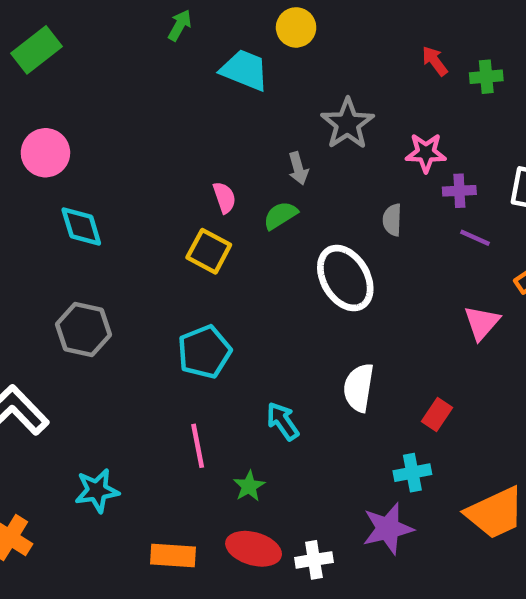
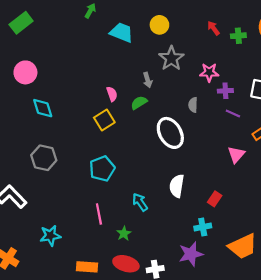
yellow circle: (296, 27) -> (159, 25), moved
yellow square: (209, 251) -> (104, 120), turned 30

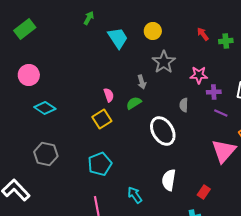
cyan trapezoid: (122, 32) -> (118, 38), turned 35
cyan diamond: (43, 108) -> (45, 108), turned -40
pink triangle: (236, 155) -> (224, 151), size x1.5

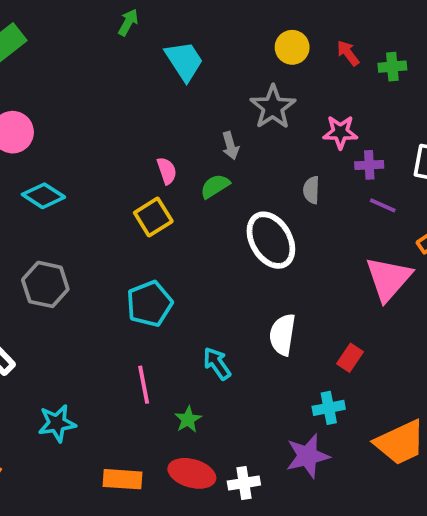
yellow circle: (153, 31) -> (292, 47), moved

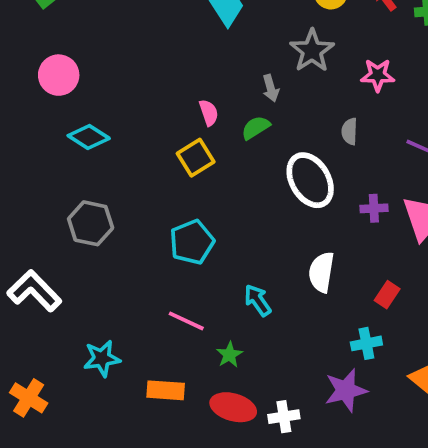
purple cross: (369, 165) -> (374, 208), moved
pink line: (144, 385) -> (186, 321), turned -54
orange rectangle: (122, 479) -> (166, 390), moved

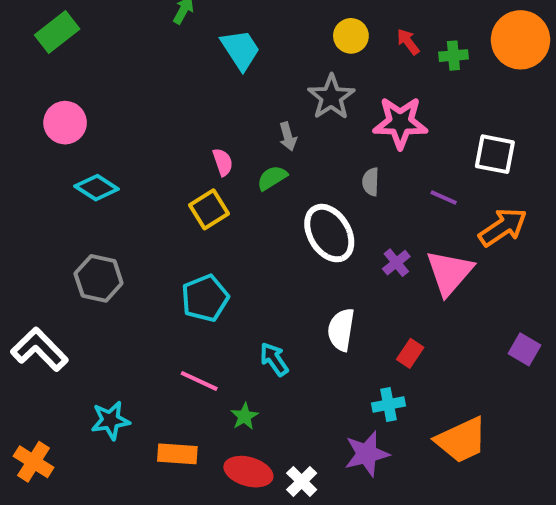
pink star: (378, 75) -> (400, 123), size x1.5
purple cross: (374, 208) -> (396, 263), turned -36
white cross: (284, 417) -> (302, 481), turned -36

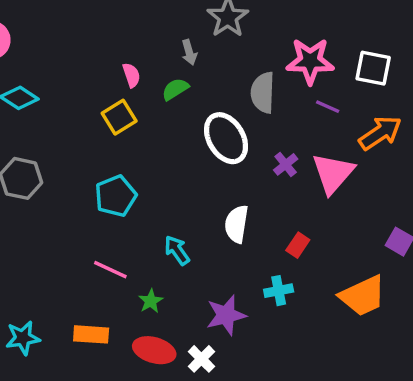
pink star: (400, 123) -> (310, 61), moved
gray semicircle: (371, 182) -> (263, 93), size x1.6
cyan star: (110, 420) -> (23, 338), moved
orange trapezoid: (461, 440) -> (363, 296), moved
purple star: (367, 454) -> (226, 315), moved

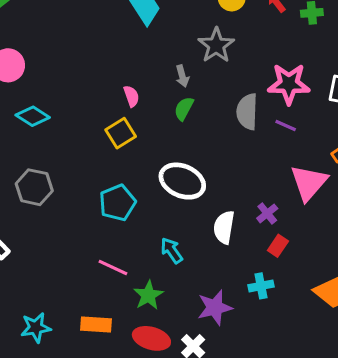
green semicircle: (175, 89) -> (184, 109), moved, turned -30
purple line: (328, 107) -> (286, 125), moved
white ellipse: (226, 138) -> (182, 181), moved, turned -36
purple cross: (286, 164) -> (267, 213), moved
green star: (151, 301) -> (148, 295), size x1.4

